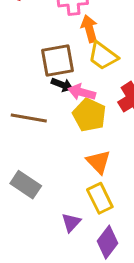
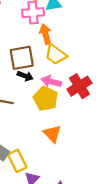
pink arrow: (82, 92) -> (51, 82), moved
yellow rectangle: (100, 198) -> (17, 161), moved

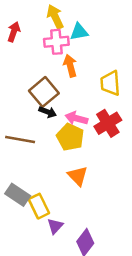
yellow trapezoid: (56, 54) -> (110, 83), moved, turned 50
brown square: (22, 58) -> (44, 92), turned -30

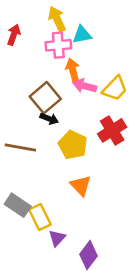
yellow trapezoid: (110, 83) -> (115, 88), turned -132
pink arrow: (76, 118) -> (85, 86), moved

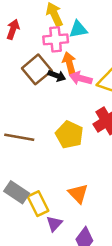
brown square: (45, 98) -> (37, 69), moved
black arrow: (49, 119) -> (57, 76), moved
orange triangle: (81, 186) -> (78, 194), moved

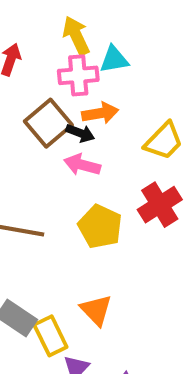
orange arrow: (69, 63) -> (100, 113), turned 95
pink arrow: (81, 78) -> (82, 165), moved
orange triangle: (78, 194) -> (96, 310), moved

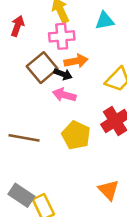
cyan triangle: (114, 59) -> (105, 21), moved
orange triangle: (96, 310) -> (109, 190), moved

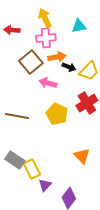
red arrow: (17, 26) -> (12, 30), turned -105
black arrow: (63, 74) -> (69, 67), moved

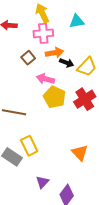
brown square: (31, 62) -> (28, 58), size x0.6
yellow pentagon: (57, 114) -> (54, 97), moved
yellow rectangle: (32, 169) -> (29, 146), moved

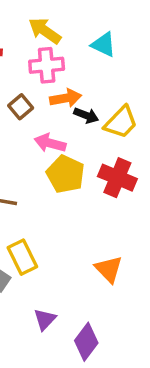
yellow arrow: (42, 13) -> (45, 31), turned -30
cyan triangle: (77, 21) -> (104, 45), turned 35
red cross: (85, 99) -> (117, 178), turned -35

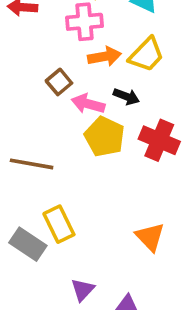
brown square: (21, 107) -> (59, 82), moved
black arrow: (86, 115) -> (126, 97), moved
yellow trapezoid: (121, 122) -> (146, 55), moved

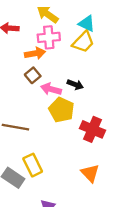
yellow trapezoid: (146, 55) -> (83, 42), moved
orange arrow: (104, 56) -> (35, 53), moved
red cross: (159, 140) -> (92, 129), moved

